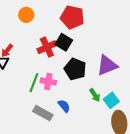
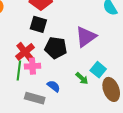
red cross: (47, 47) -> (25, 52), moved
green arrow: (95, 95) -> (82, 78), moved

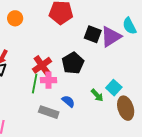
black square: (38, 24) -> (93, 34), moved
purple triangle: (86, 37) -> (111, 37), moved
black pentagon: (56, 48) -> (73, 63), turned 30

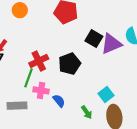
pink cross: (48, 80) -> (41, 90), moved
green arrow: (97, 95) -> (87, 112), moved
gray rectangle: (49, 112) -> (17, 106), moved, turned -30

